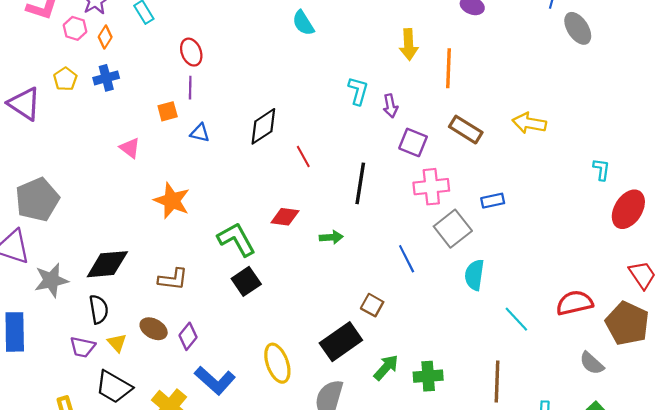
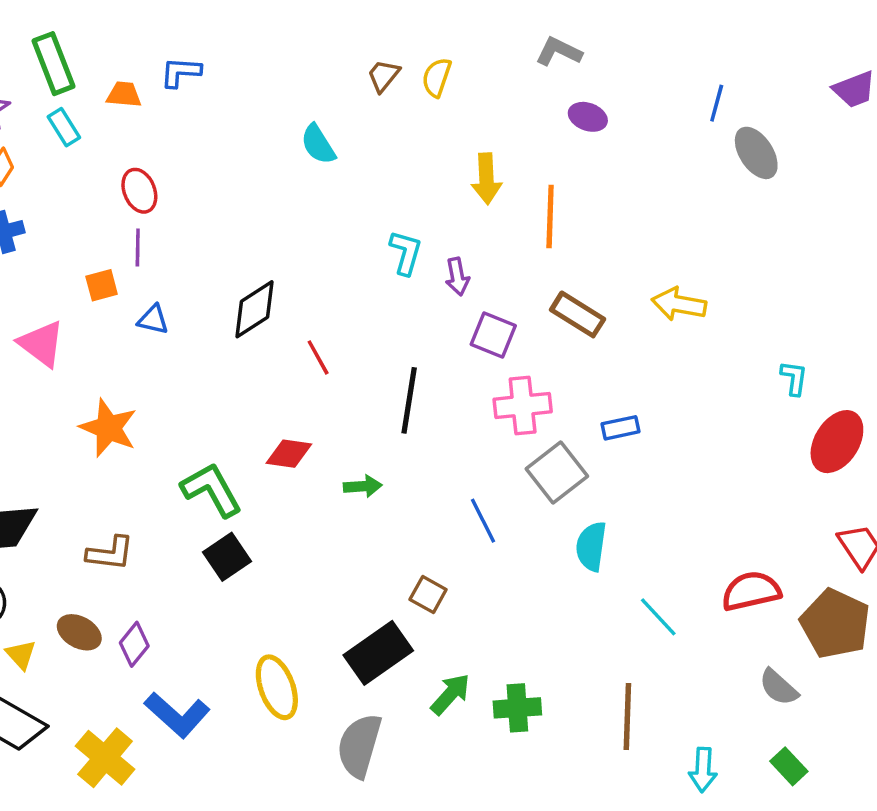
pink triangle: (130, 148) -> (41, 344), size x1.4

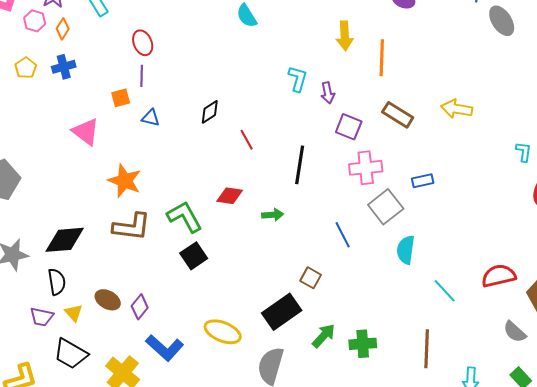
black diamond: (255, 309) -> (210, 112), size x0.7
brown L-shape: (110, 553) -> (132, 227), moved, size x1.4
yellow ellipse: (277, 687) -> (223, 332), turned -48

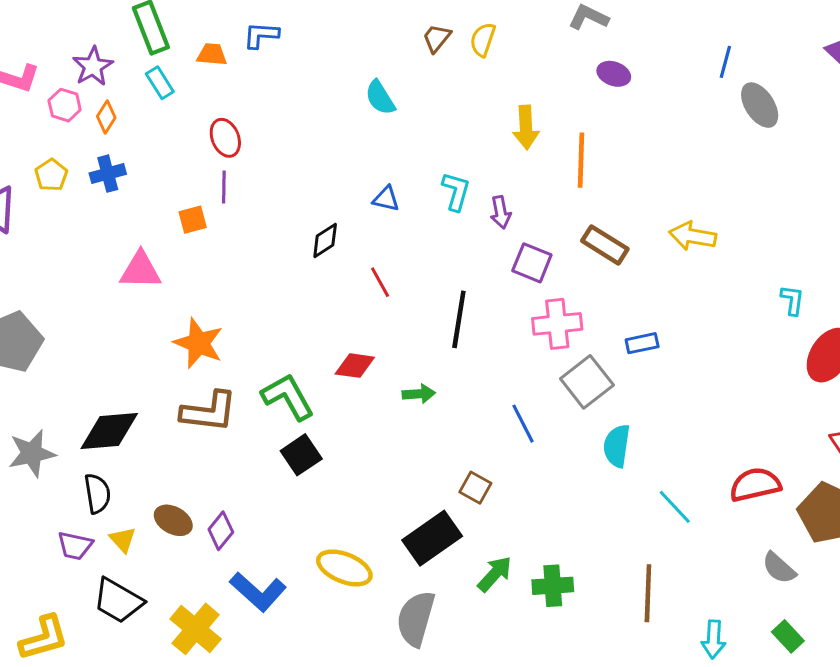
blue triangle: (151, 118) -> (386, 199), moved
pink triangle: (86, 132) -> (140, 270), turned -36

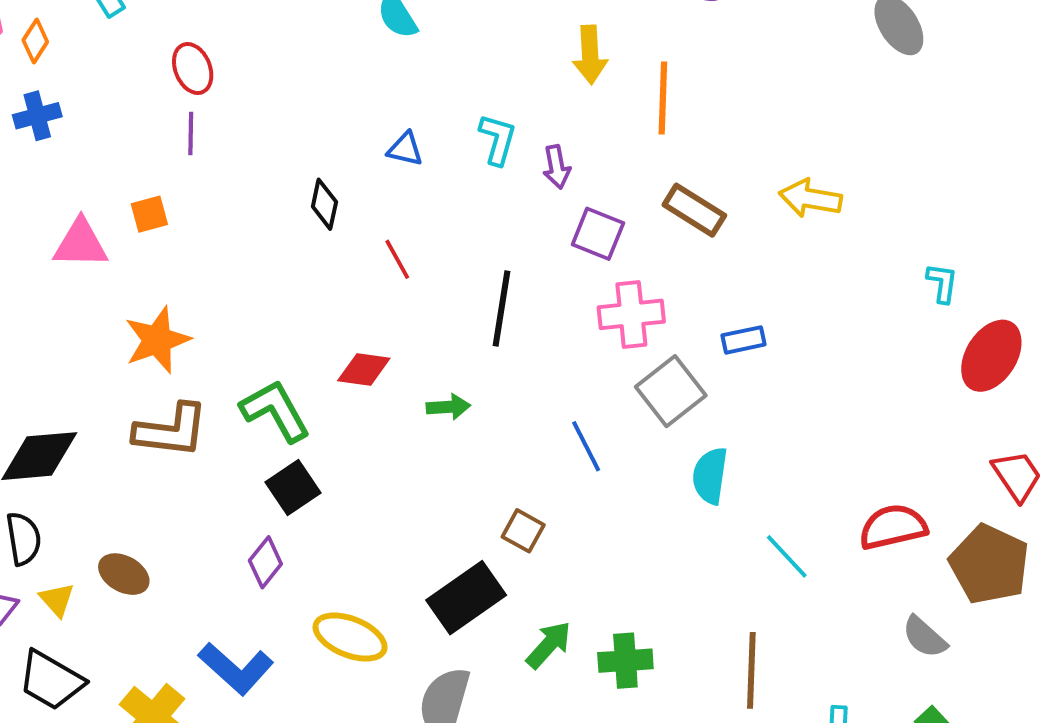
orange square: (193, 220) -> (149, 214), moved
black diamond: (325, 241) -> (324, 204), turned -45
orange star: (199, 343) -> (157, 340), turned 30
purple diamond: (221, 531) -> (265, 562), moved

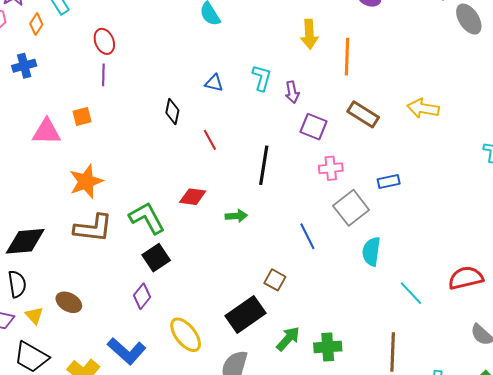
orange diamond: (35, 41) -> (36, 24), moved
pink cross: (631, 314) -> (331, 168), size x0.7
yellow ellipse: (350, 637) -> (186, 335), turned 30

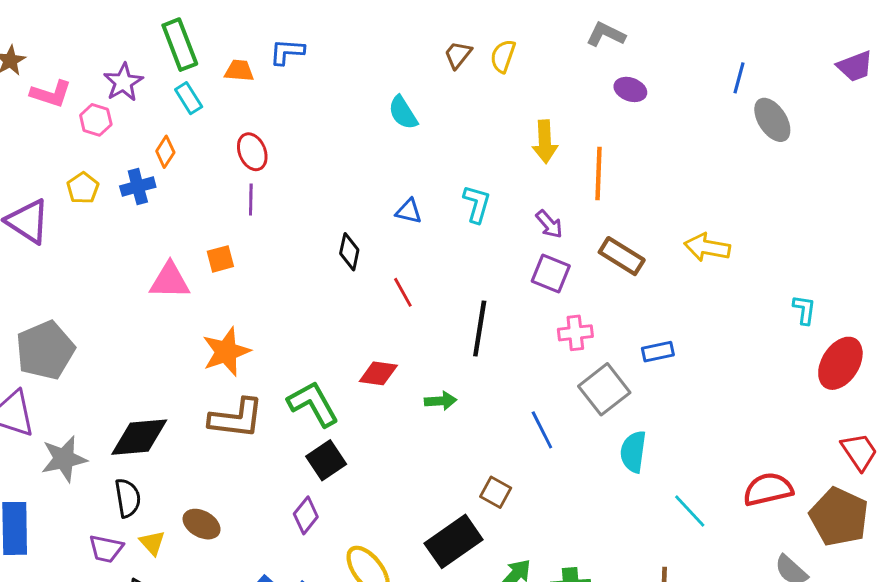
orange diamond: (36, 24) -> (165, 152), moved
purple arrow: (292, 92) -> (549, 224), moved, turned -30

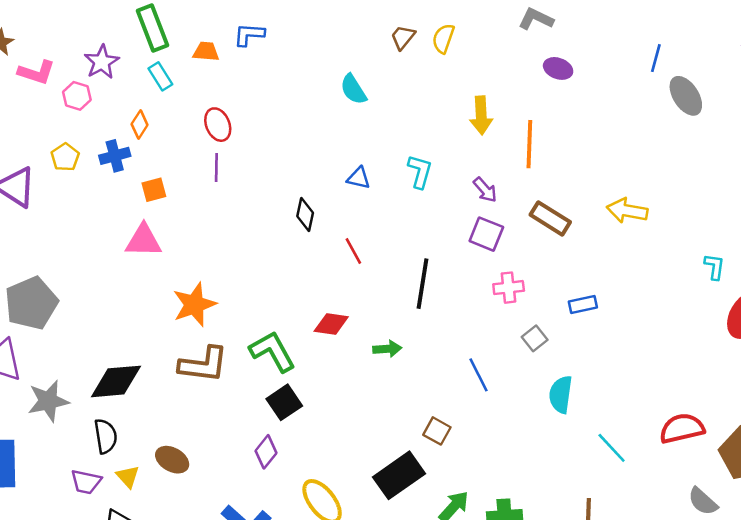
orange square: (220, 259) -> (154, 190), moved
gray square: (604, 389) -> (535, 338), size x0.6

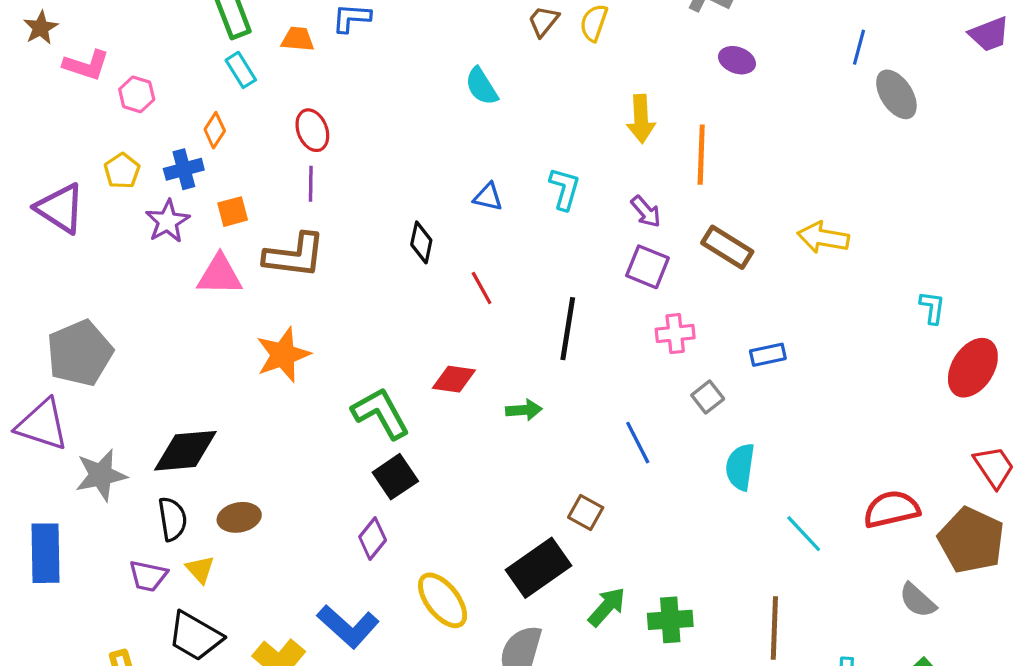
purple star: (102, 62) -> (168, 221), moved
brown L-shape: (203, 364) -> (294, 255), moved
brown ellipse: (172, 460) -> (239, 517), moved, turned -40

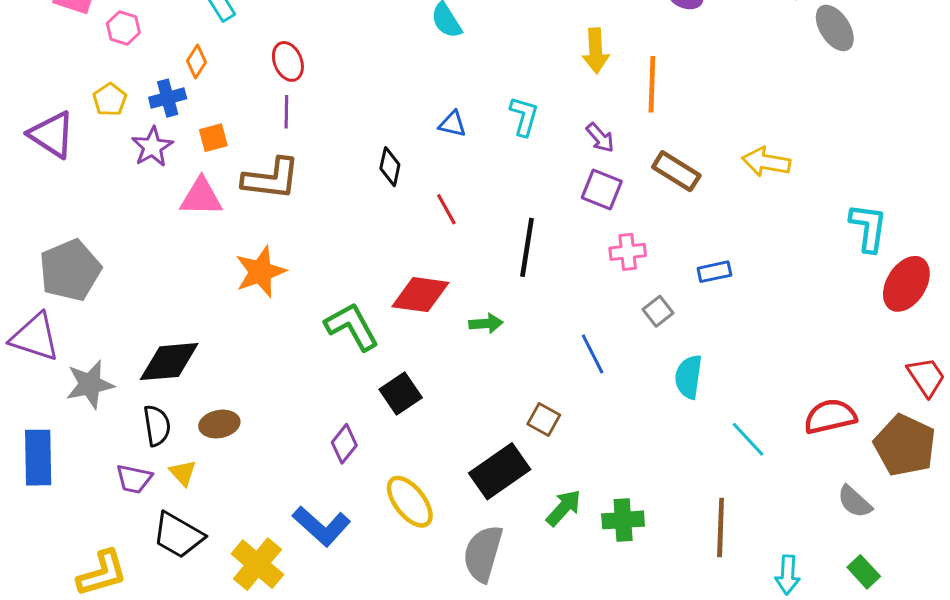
cyan L-shape: (932, 308) -> (868, 228), size x1.6
red diamond: (454, 379) -> (420, 295), size x1.4
black square: (395, 477) -> (401, 394), moved

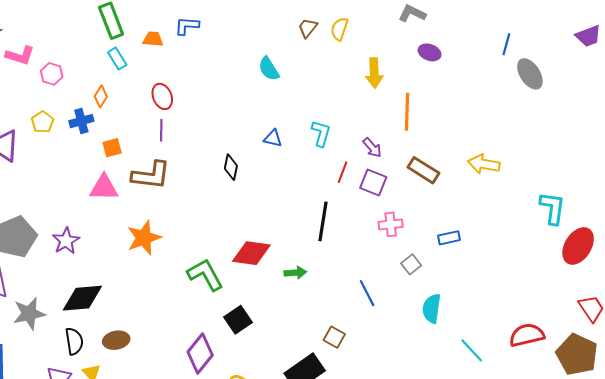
yellow arrow: (596, 51) -> (374, 73), moved
purple star: (152, 147) -> (66, 241), moved
red line: (446, 209) -> (343, 172), moved, turned 50
purple diamond: (344, 444) -> (200, 353), size x1.5

